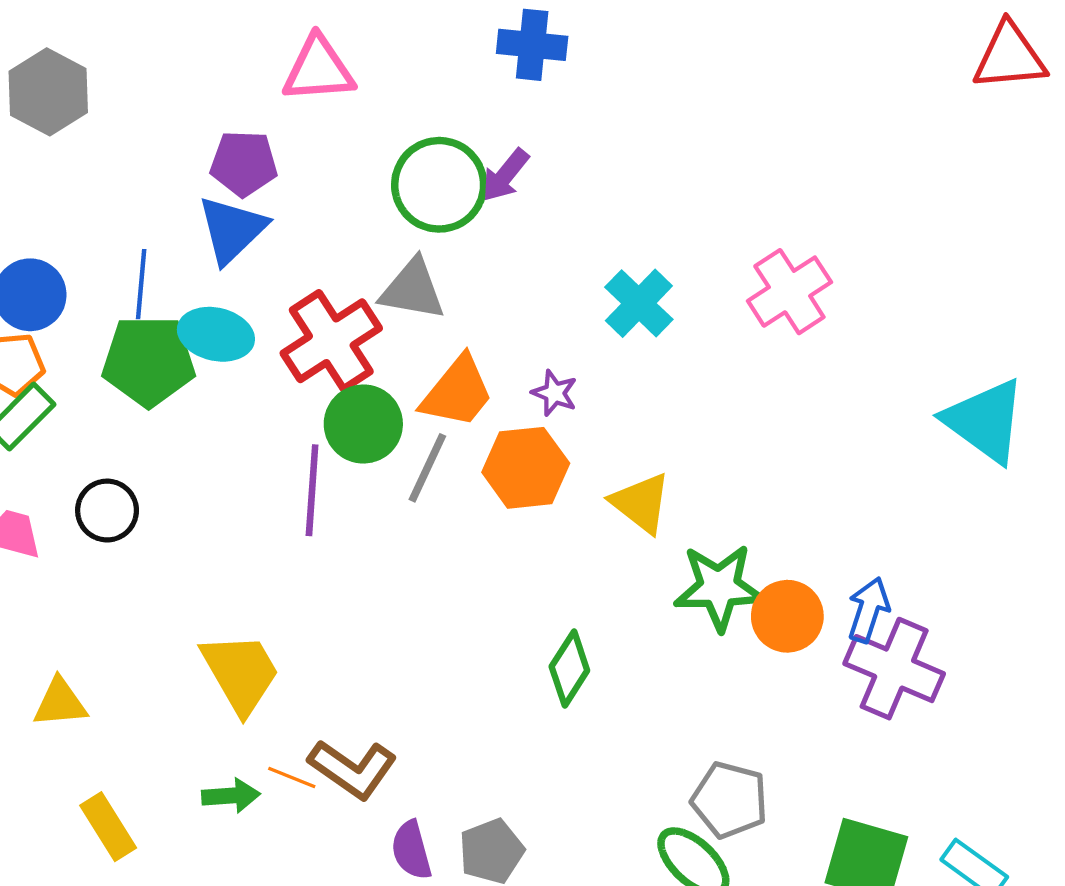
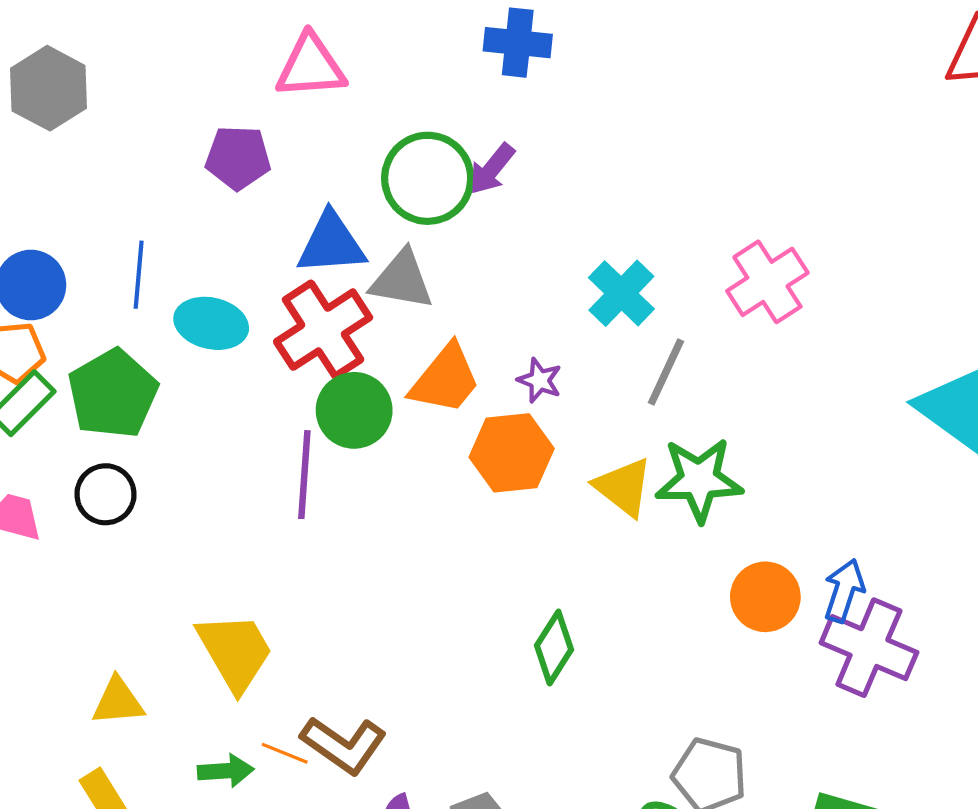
blue triangle: (232, 230) -> (331, 244), moved, turned 40
green pentagon: (149, 361) -> (113, 394), moved, turned -30
gray line: (427, 468) -> (666, 372), moved
green star: (719, 587) -> (699, 480), moved
yellow triangle: (60, 703) -> (118, 701), moved

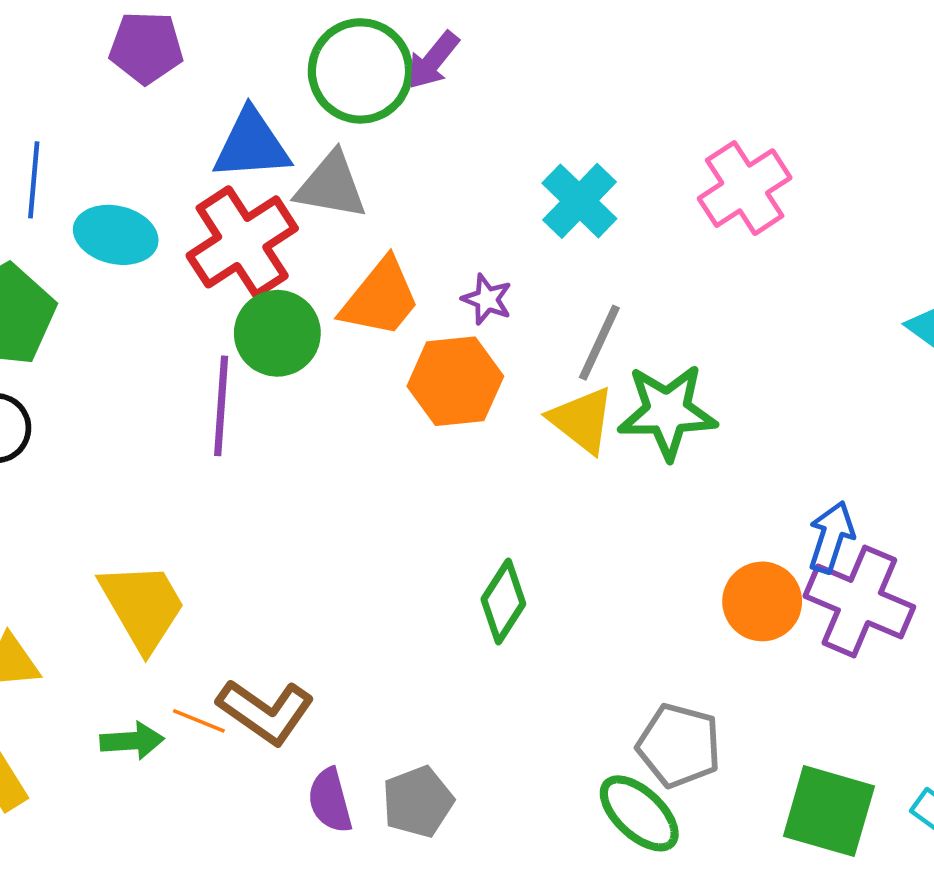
gray line: (666, 372) -> (599, 343), moved
orange circle: (765, 597) -> (762, 601), moved

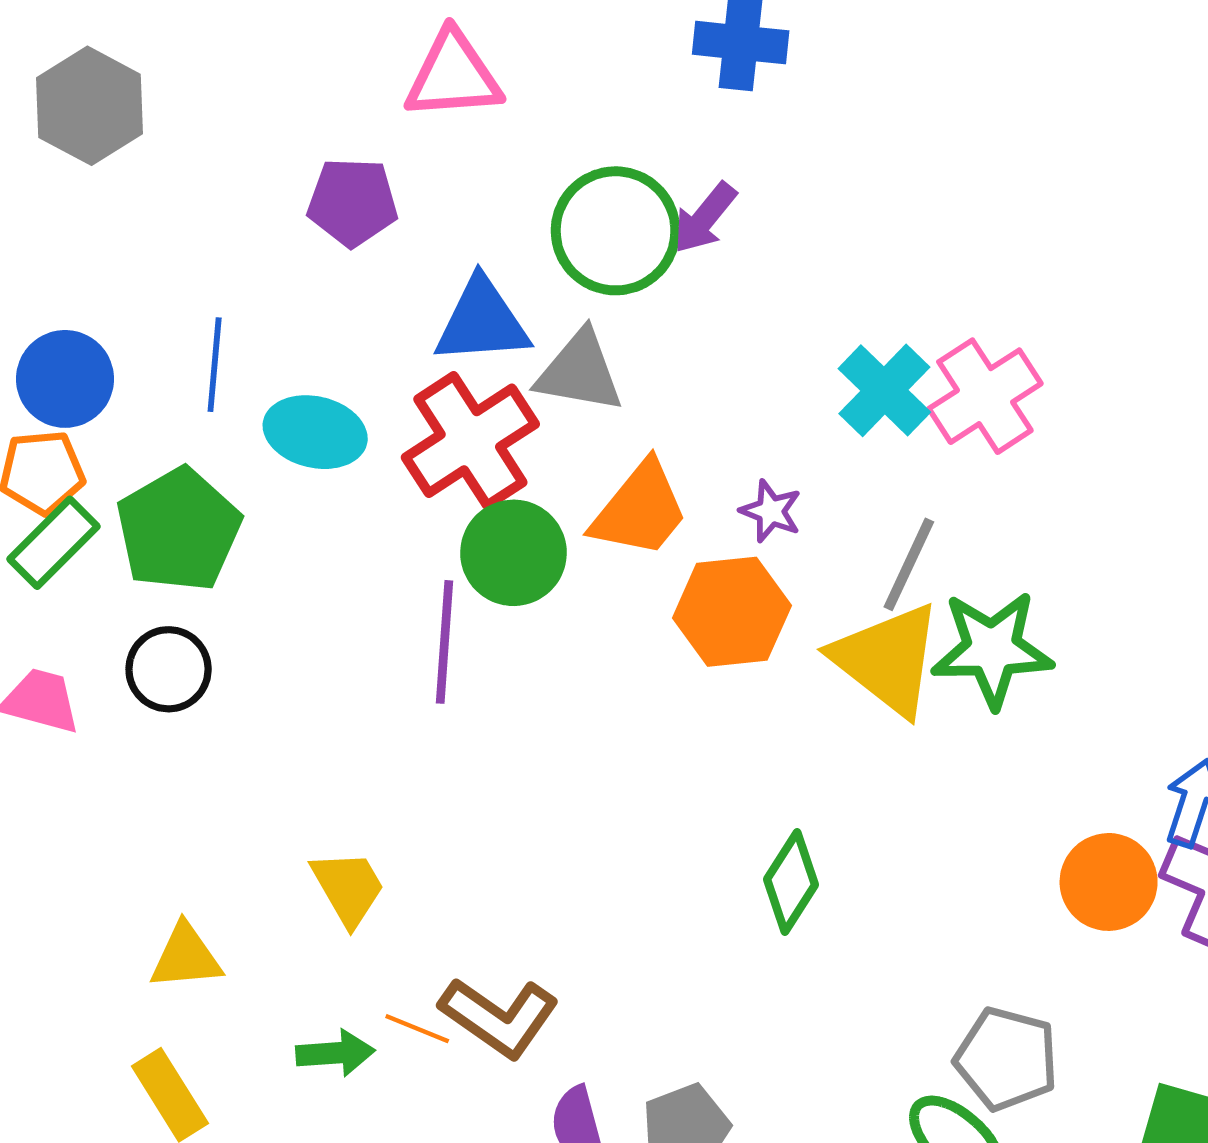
pink cross: (745, 188) -> (985, 396), moved
yellow triangle: (582, 420) -> (887, 659), size x1.4
yellow trapezoid: (143, 606) -> (348, 888), size x0.7

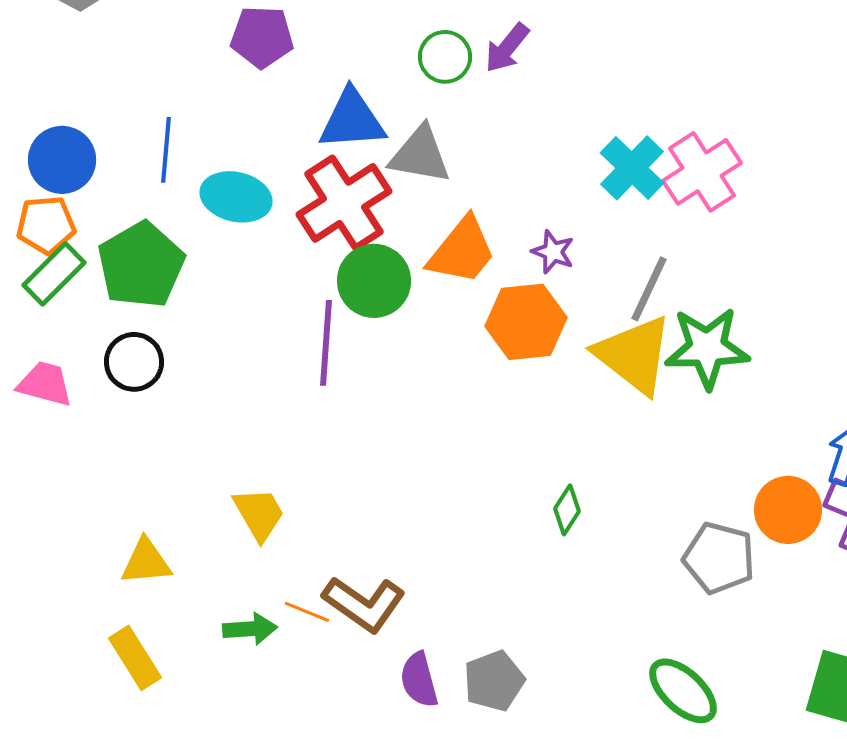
green circle: (616, 231) -> (445, 57), size x0.6
green diamond: (791, 882) -> (567, 510), size x0.7
gray pentagon: (1007, 1059) -> (719, 558), moved

